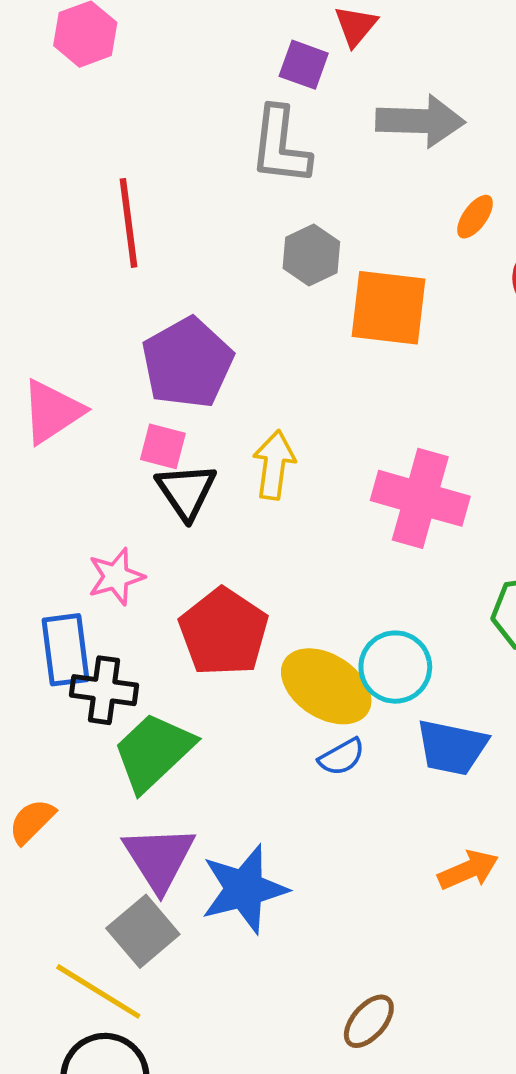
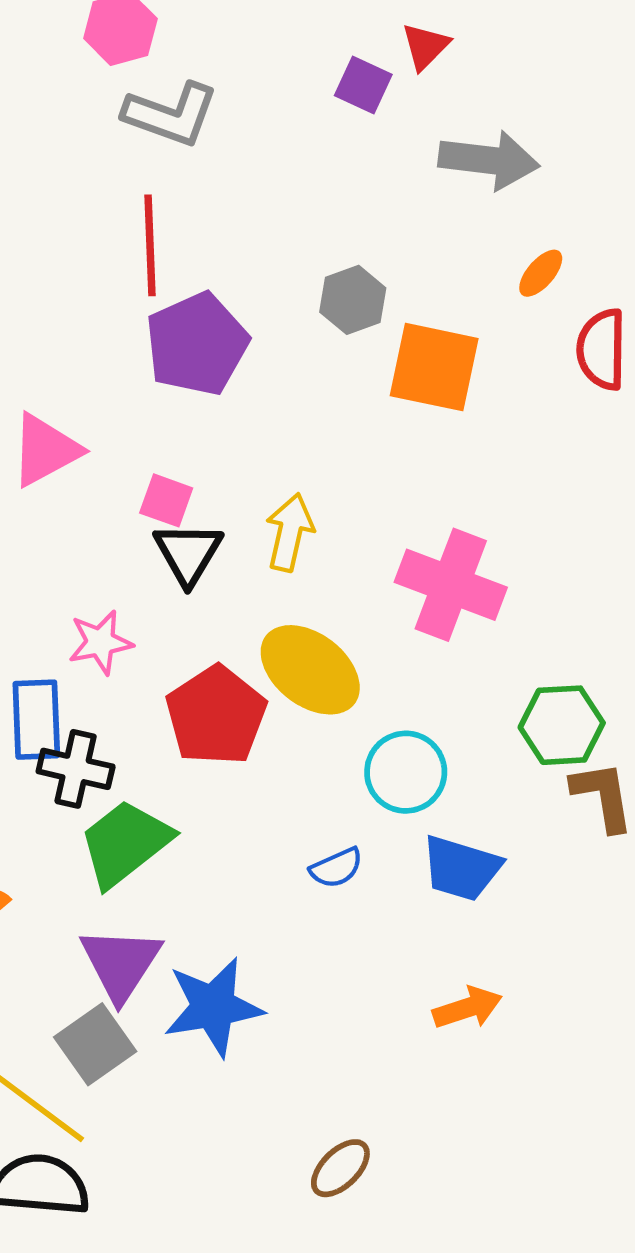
gray L-shape: (280, 146) -> (171, 114), moved, turned -82
purple pentagon: (187, 363) -> (197, 344), moved
yellow ellipse: (326, 686) -> (310, 670), moved

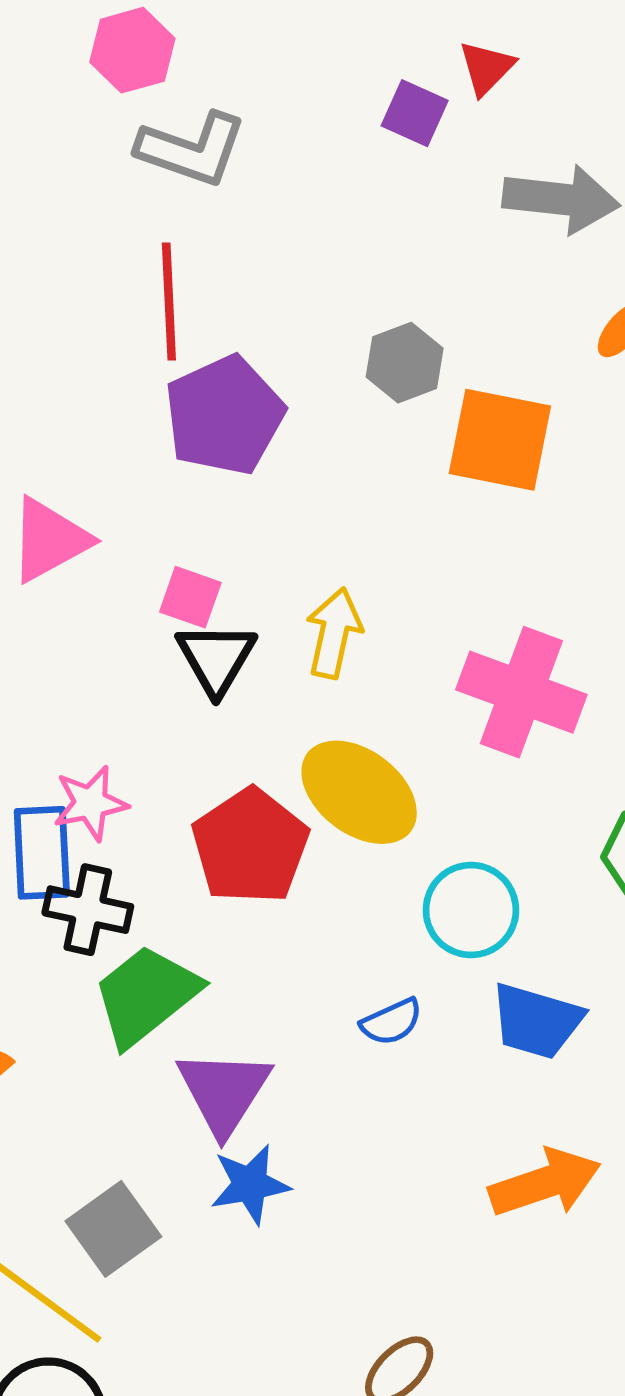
pink star: (100, 642) -> (90, 803), moved
purple triangle: (121, 964) -> (224, 1092), moved
blue star: (213, 1007) -> (250, 1184), size x0.7
orange arrow: (467, 1008) -> (545, 1183), size x1.4

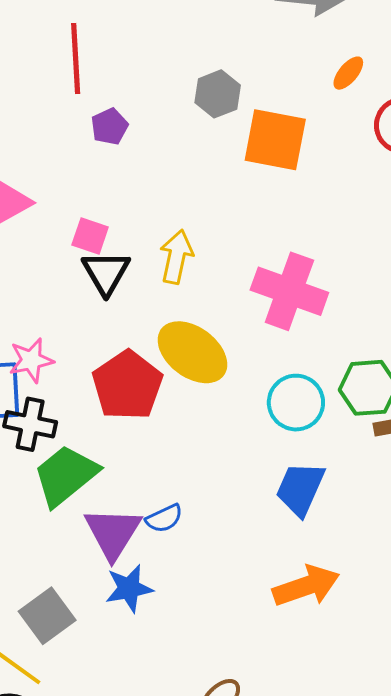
purple pentagon: (224, 415) -> (110, 127), size x0.5
cyan circle: (471, 910) -> (296, 403), moved
blue trapezoid: (536, 1021) -> (300, 489), turned 98
blue semicircle: (392, 1022) -> (164, 518), moved

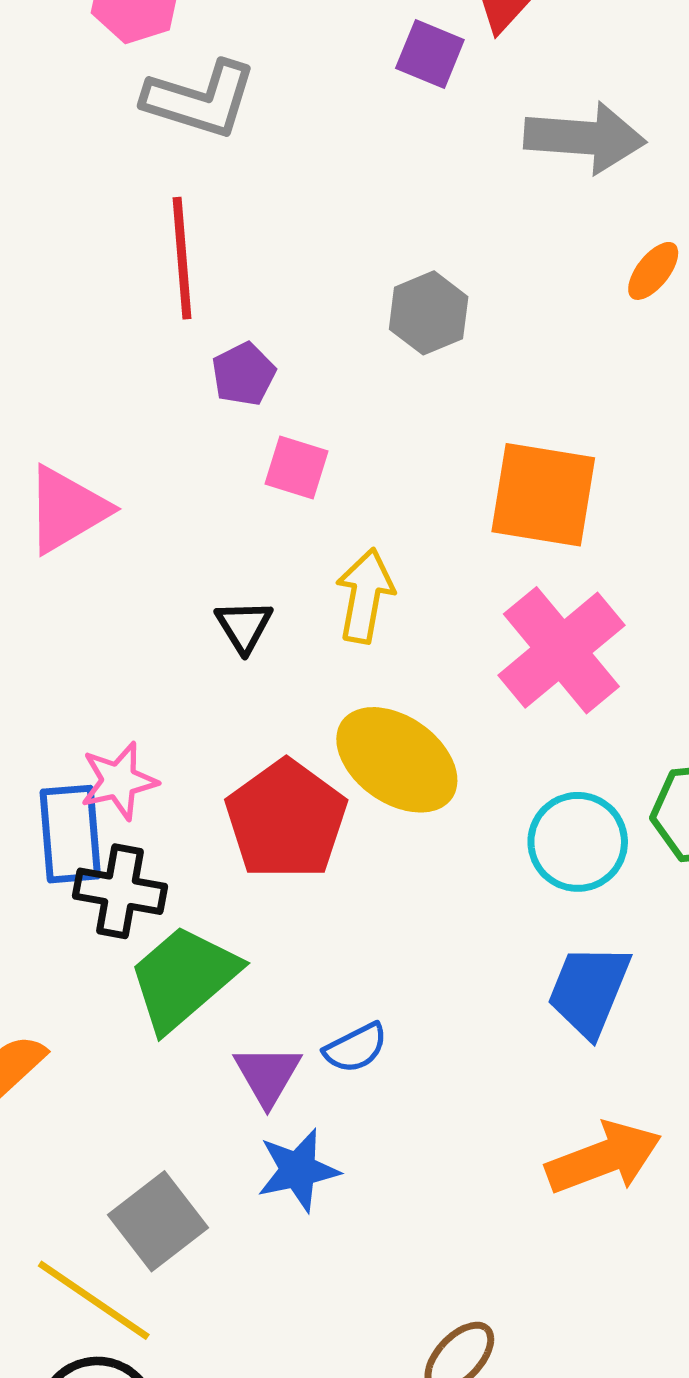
orange square: (275, 140) -> (543, 495), moved
pink square: (90, 236) -> (297, 468), moved
black triangle: (106, 273) -> (244, 626), size x0.7
pink cross: (289, 291) -> (561, 650), turned 32
purple triangle: (113, 533) -> (267, 1075), size x0.7

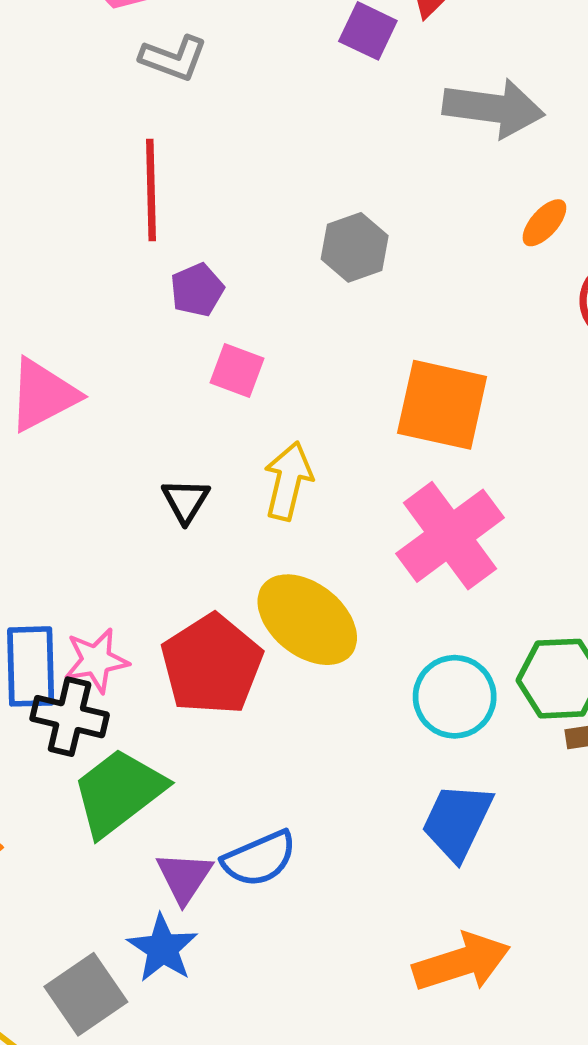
gray L-shape: (200, 99) -> (174, 58), size x0.7
pink star: (119, 781) -> (96, 660), moved
blue semicircle: (356, 1048) -> (259, 859), size x1.4
blue star: (298, 1170) -> (163, 948), moved, turned -30

